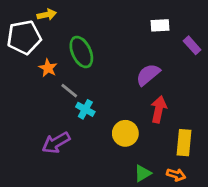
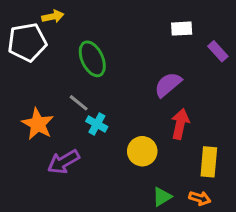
orange star: (48, 68) -> (38, 124), moved, size x1.5

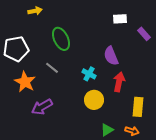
white pentagon: (27, 42) -> (16, 49), moved
purple semicircle: (168, 85) -> (111, 56), turned -72
cyan cross: (97, 124) -> (89, 74), moved

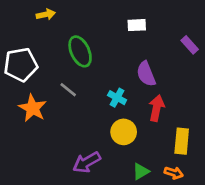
white rectangle: (120, 19) -> (137, 25), moved
purple arrow: (42, 107) -> (87, 162), moved

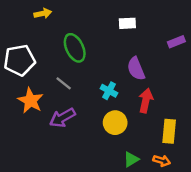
purple rectangle: (190, 45) -> (176, 42), turned -70
purple arrow: (87, 162) -> (62, 118), moved

